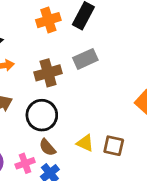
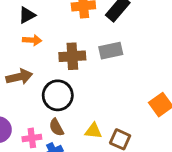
yellow triangle: (85, 143) -> (93, 131), turned -30

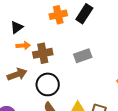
gray rectangle: (111, 51) -> (83, 56), moved
brown cross: (72, 56) -> (43, 53), moved

